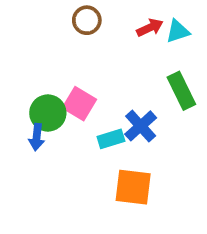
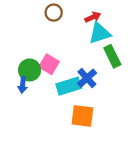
cyan triangle: (178, 31) -> (100, 33), moved, size x1.5
cyan rectangle: (111, 139) -> (69, 86), size x1.5

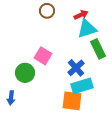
green circle: (30, 70) -> (25, 73), moved
blue arrow: (23, 85) -> (11, 98), moved
cyan rectangle: (69, 86) -> (82, 86), moved

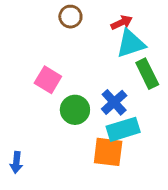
pink square: (43, 56) -> (48, 80), moved
green circle: (25, 73) -> (75, 110), moved
blue arrow: (11, 98) -> (16, 162), moved

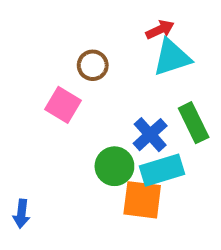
brown circle: (70, 17) -> (93, 65), moved
green rectangle: (147, 74) -> (194, 123), moved
green circle: (75, 110) -> (114, 166), moved

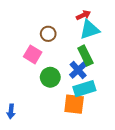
green rectangle: (194, 123) -> (85, 56), moved
green circle: (114, 166) -> (50, 77), moved

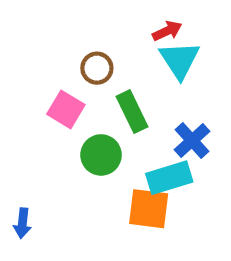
cyan triangle: (90, 30) -> (180, 60), turned -45
green rectangle: (85, 56) -> (132, 112), moved
blue cross: (78, 70) -> (192, 140), moved

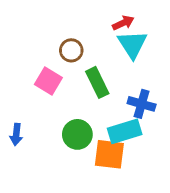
blue cross: (192, 140) -> (142, 104), turned -32
green circle: (101, 155) -> (77, 134), moved
blue arrow: (22, 223) -> (16, 134), moved

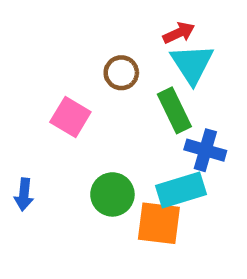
brown circle: (71, 50) -> (121, 73), moved
green rectangle: (97, 82) -> (174, 110), moved

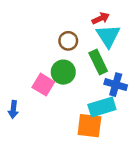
pink square: (70, 117) -> (43, 85), moved
green circle: (112, 194) -> (63, 72), moved

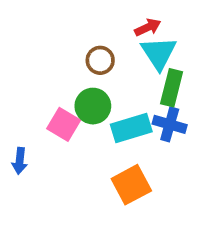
green rectangle: (98, 62) -> (172, 88), moved, turned 40
cyan rectangle: (102, 107) -> (131, 128), moved
orange square: (89, 126) -> (131, 185), turned -35

